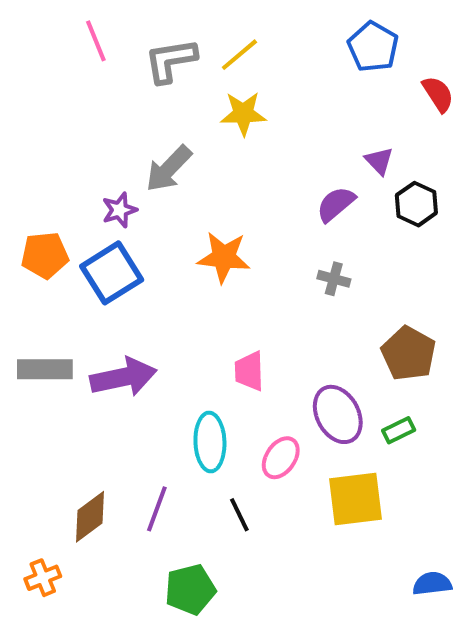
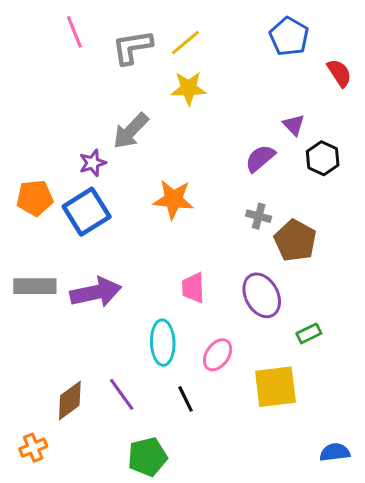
brown pentagon: (409, 354) -> (295, 241), moved
purple ellipse: (338, 414) -> (262, 295), moved
purple line: (157, 509) -> (122, 394), turned -56

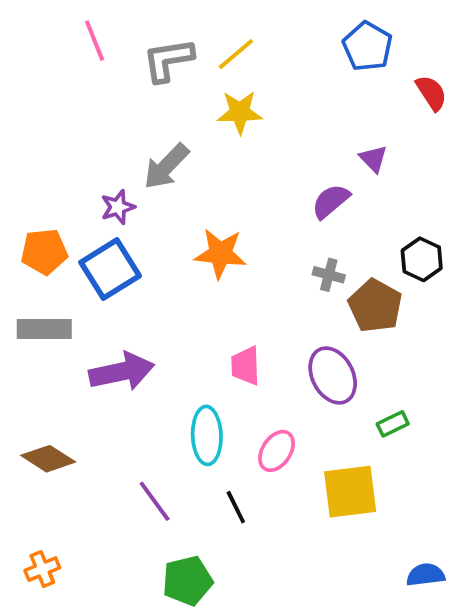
black hexagon: (323, 158) -> (422, 259), moved
gray rectangle: (35, 286) -> (44, 329), moved
brown diamond: (70, 400) -> (48, 459), moved, turned 69

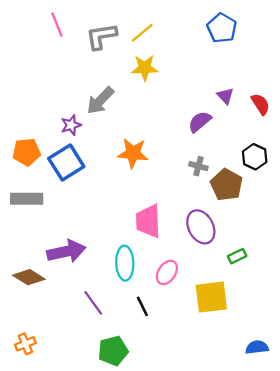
red semicircle: (431, 93) -> (260, 104), moved
pink trapezoid: (246, 366) -> (148, 221), size x1.4
purple arrow: (122, 372) -> (66, 251), moved

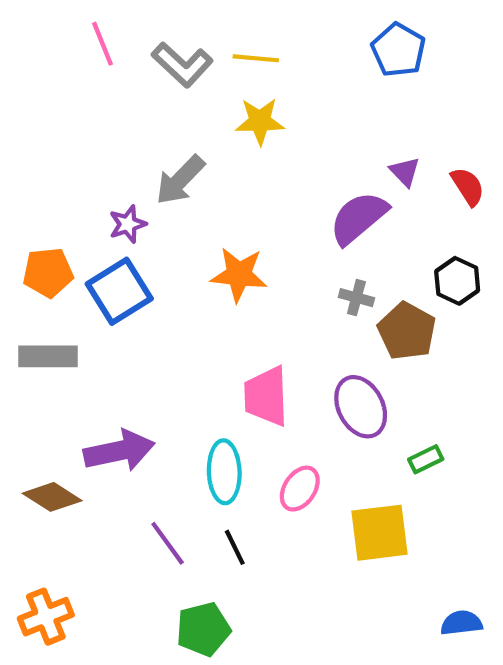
yellow line: (142, 33) -> (256, 58), turned 45
gray L-shape: (101, 36) -> (182, 65), turned -128
purple semicircle: (200, 122) -> (359, 218), size x1.4
black line: (142, 306) -> (235, 547), moved
orange cross: (25, 344) -> (46, 617), size x1.4

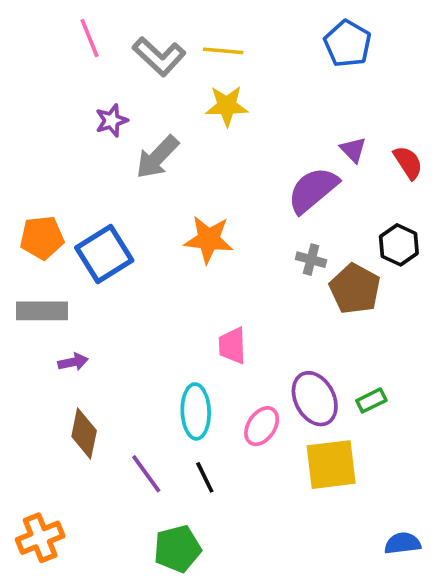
purple star: (128, 224) -> (112, 120), moved
pink trapezoid: (266, 396) -> (232, 346), size x0.7
purple ellipse: (361, 407) -> (315, 399), moved
purple arrow: (119, 451) -> (73, 362), moved, size x0.5
brown diamond: (52, 497) -> (84, 433), moved, turned 69

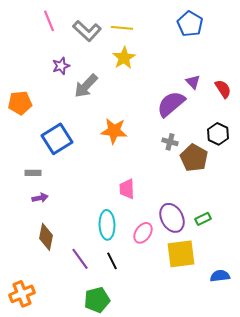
yellow star: (227, 106) -> (124, 58), turned -30
orange pentagon: (42, 238) -> (20, 103), moved
gray rectangle: (42, 311) -> (33, 173), moved, size x0.6
blue semicircle: (403, 543) -> (220, 276), moved

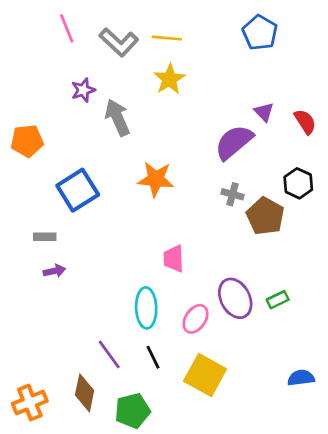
gray arrow: (86, 86) -> (117, 118), turned 112
brown diamond: (46, 237) -> (85, 393), moved
yellow square: (181, 254) -> (205, 375), moved, turned 36

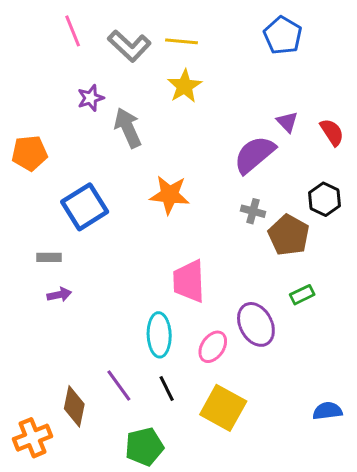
pink trapezoid: (174, 259) -> (189, 281), size x1.4
green rectangle: (278, 300) -> (302, 295), moved
brown diamond: (85, 393) -> (74, 406), moved

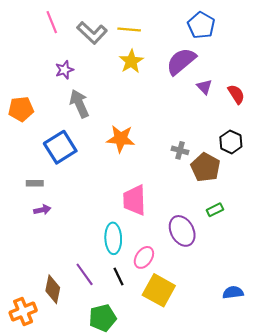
gray arrow: (128, 128) -> (79, 104), moved
purple semicircle: (254, 155) -> (181, 61), moved
pink ellipse: (213, 347) -> (144, 257), moved

